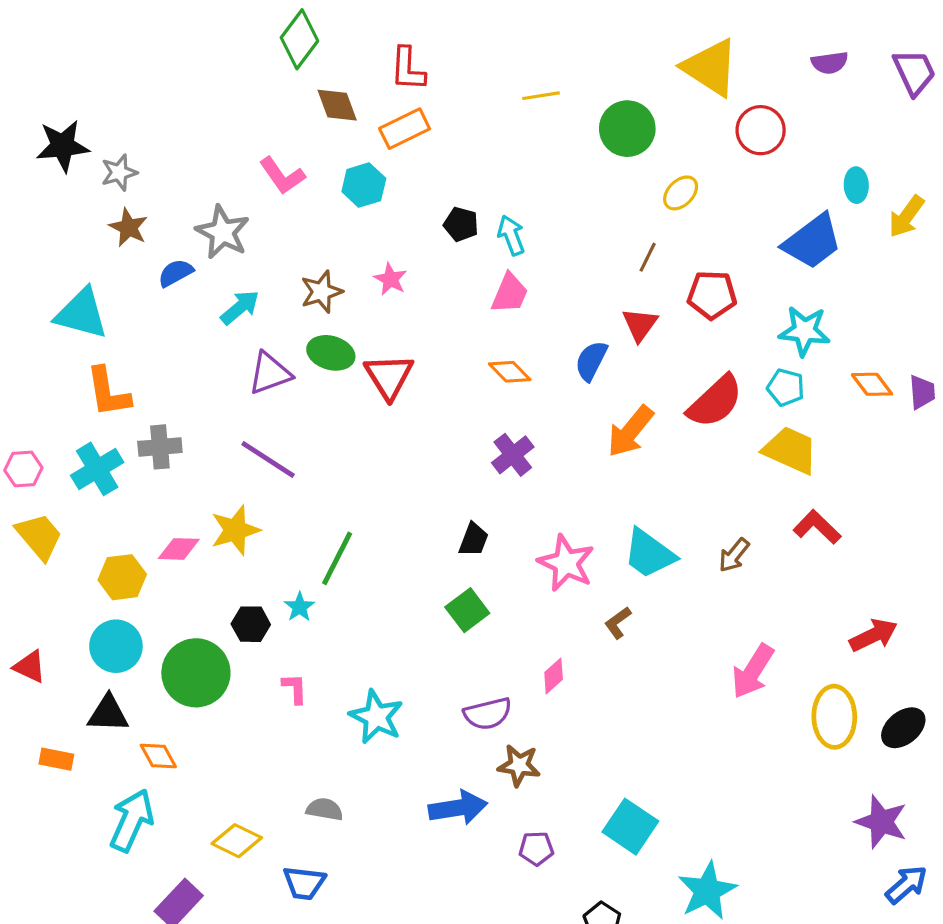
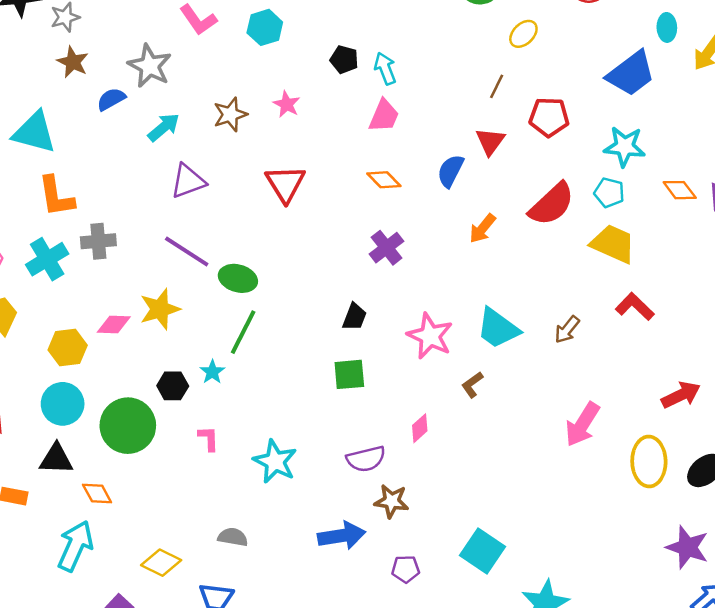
green ellipse: (331, 353) -> (238, 278), moved
orange arrow: (630, 431) -> (482, 228), size x0.7
green square: (467, 610) -> (349, 374), turned 32

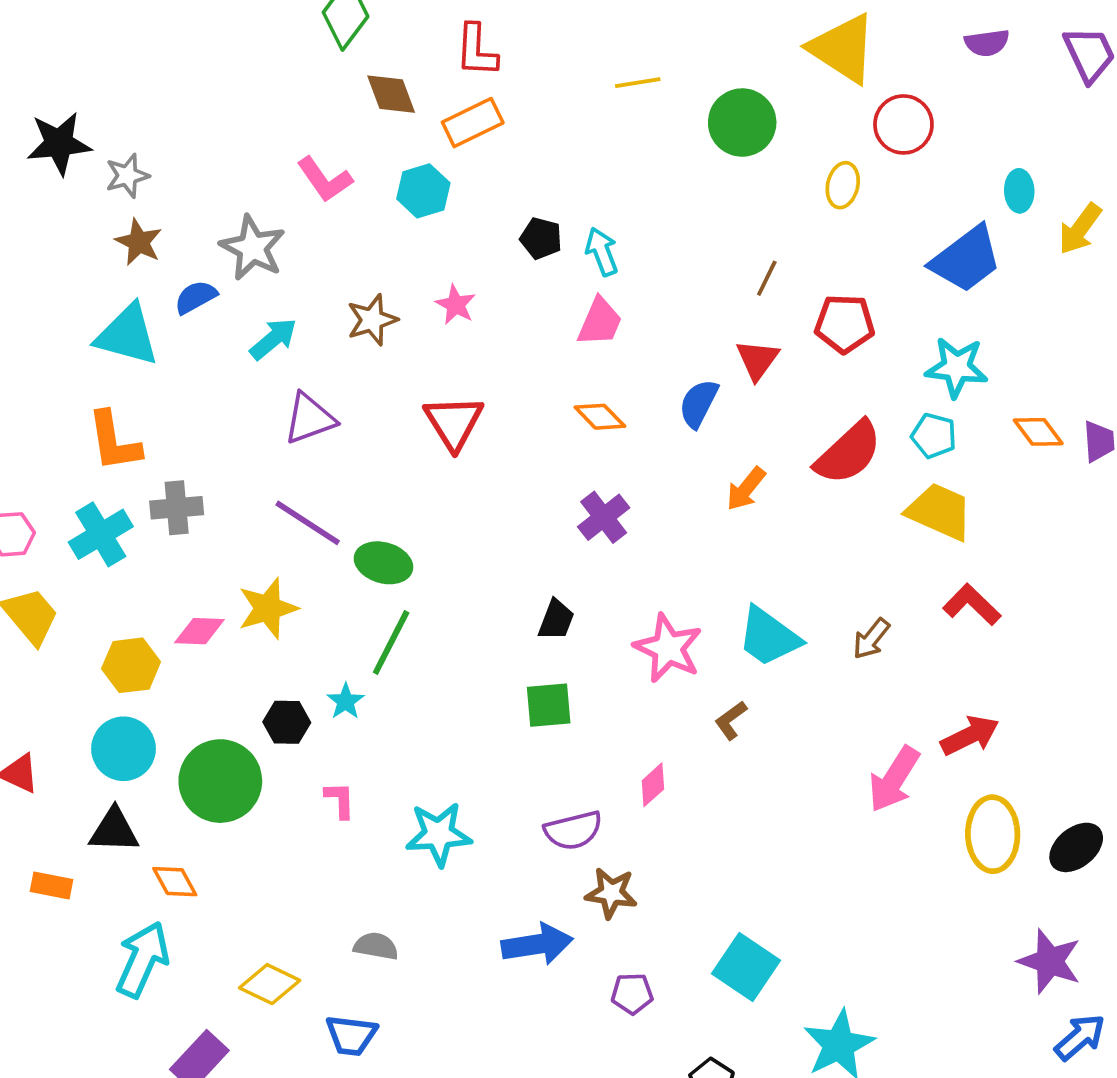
yellow ellipse: (523, 34) -> (843, 185), moved, turned -32
cyan triangle: (34, 132) -> (127, 335), moved
red arrow: (681, 395) -> (970, 735), moved
cyan star: (275, 461) -> (439, 834), turned -30

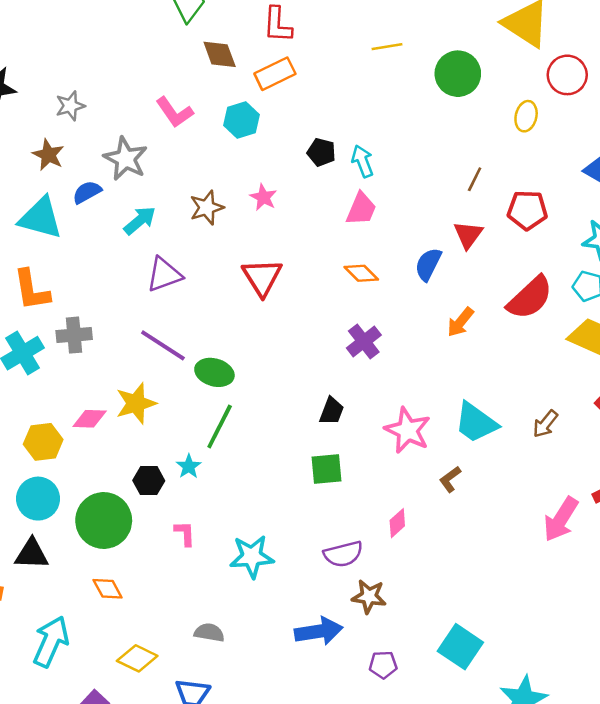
gray star: (127, 176) -> (70, 106), moved
orange diamond: (175, 882) -> (108, 589), moved

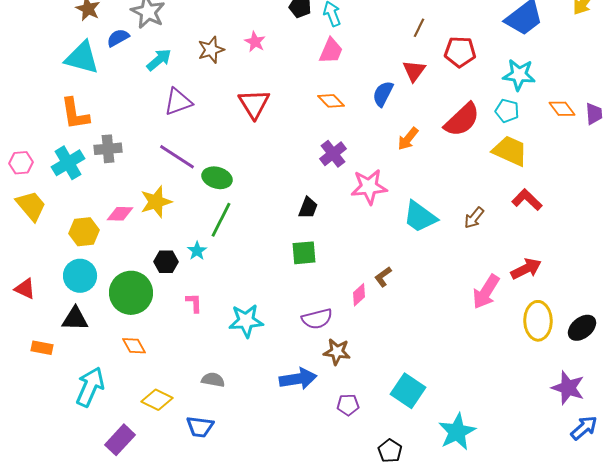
pink star: (408, 430) -> (369, 187), moved, turned -30
brown L-shape: (450, 479) -> (383, 277), moved

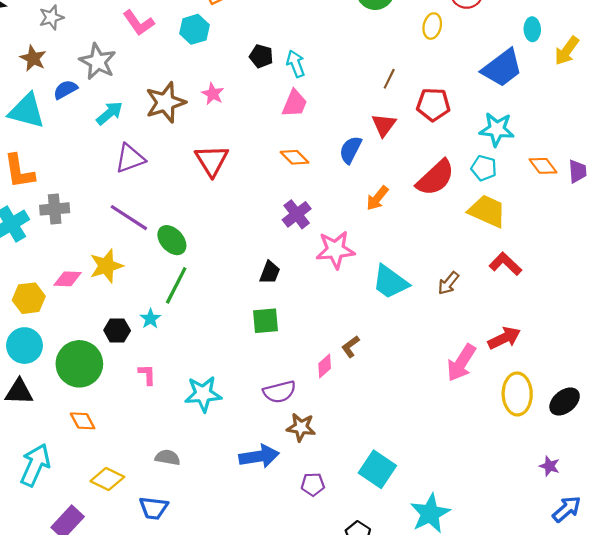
brown star: (211, 50) -> (165, 102), size x1.4
green ellipse: (217, 178) -> (172, 240), turned 32
purple star: (568, 388) -> (549, 466), size x0.6

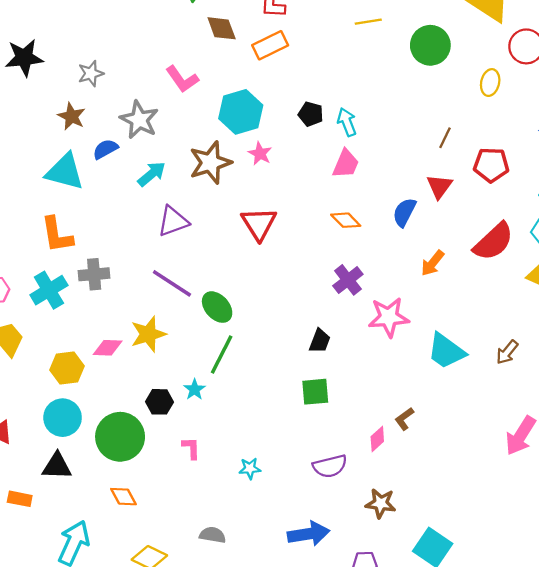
cyan hexagon: (194, 29) -> (241, 112), moved, size x1.4
cyan star: (203, 394) -> (250, 468), size x0.6
brown star: (301, 427) -> (381, 503), moved

